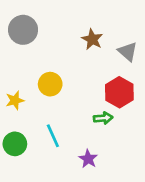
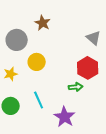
gray circle: (23, 30) -> (17, 40), moved
brown star: (92, 39) -> (43, 23), moved
purple star: (88, 159) -> (65, 117), size x1.5

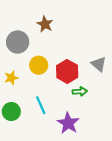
gray triangle: (94, 38) -> (99, 64), moved
red hexagon: (88, 68) -> (67, 71), moved

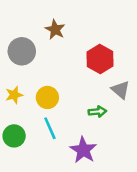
gray triangle: (99, 64) -> (121, 90), moved
yellow circle: (39, 65) -> (47, 97), moved
red hexagon: (67, 71) -> (100, 59), moved

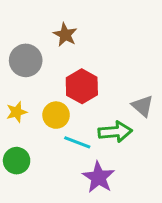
red hexagon: (100, 59) -> (82, 86), moved
green arrow: (97, 112) -> (115, 132), size x1.5
cyan line: (50, 128) -> (77, 142), moved, turned -45

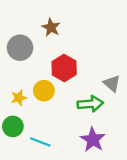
yellow star: (17, 112) -> (19, 98), moved
cyan line: (77, 142) -> (40, 142), moved
purple star: (99, 177) -> (93, 140), moved

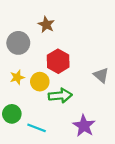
yellow star: (19, 98) -> (17, 77), moved
green arrow: (90, 104) -> (60, 96), moved

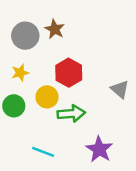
gray circle: (18, 43) -> (25, 36), moved
yellow star: (17, 77) -> (20, 73), moved
green circle: (12, 114) -> (14, 106), moved

